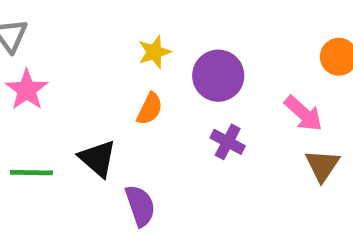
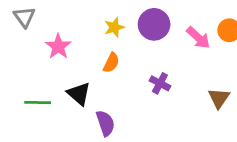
purple circle: (218, 76) -> (154, 24), moved
pink star: (27, 90) -> (58, 46), moved
pink arrow: (303, 113) -> (198, 38), moved

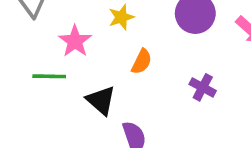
yellow star: (114, 27) -> (121, 17), moved
green line: (38, 103) -> (49, 76), moved

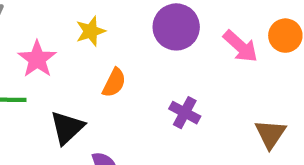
black triangle: (101, 100) -> (67, 128), turned 36

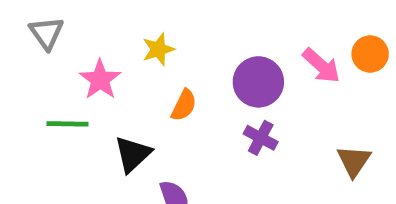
purple circle: (176, 27) -> (258, 82), moved

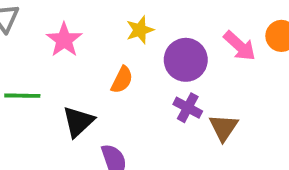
yellow star: (158, 49) -> (140, 30), moved
pink star: (100, 80) -> (64, 40), moved
brown triangle: (354, 161) -> (224, 128), moved

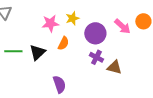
pink star: (64, 40) -> (50, 23), moved, turned 30
black triangle: (78, 122) -> (37, 52), moved
brown triangle: (224, 128) -> (114, 67), turned -49

